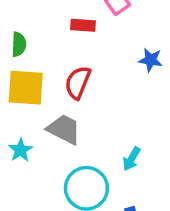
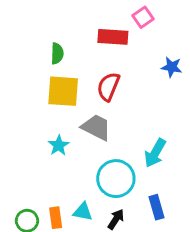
red rectangle: (83, 25) -> (113, 37), size x1.4
cyan arrow: (132, 159) -> (155, 153), size x1.4

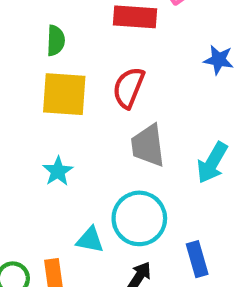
gray trapezoid: (96, 127) -> (148, 146), moved, turned -124
cyan arrow: (155, 153) -> (212, 163), moved
cyan triangle: (83, 212) -> (90, 240), moved

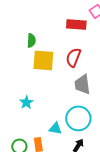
green semicircle: (56, 41) -> (31, 40), moved
cyan star: (58, 171) -> (26, 102), moved

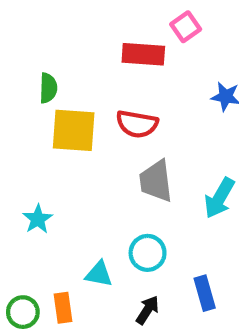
red semicircle: (73, 57) -> (137, 124), turned -102
cyan circle: (78, 118) -> (148, 253), size x0.7

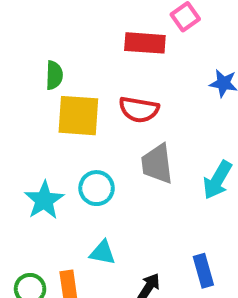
cyan star: (38, 219) -> (44, 200), size x1.4
cyan circle: (148, 253) -> (97, 188), moved

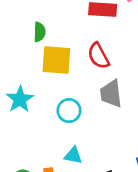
red semicircle: (139, 110) -> (98, 56), turned 52
cyan star: (44, 200) -> (20, 99), moved

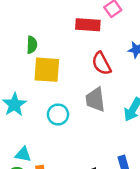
red semicircle: (98, 56) -> (102, 63), moved
cyan triangle: (73, 155) -> (23, 154), moved

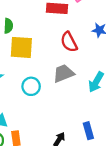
gray trapezoid: (95, 100) -> (64, 73), turned 75

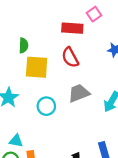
red semicircle: (69, 42) -> (70, 57), moved

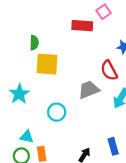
red semicircle: (70, 57) -> (109, 70), moved
cyan circle: (46, 106) -> (57, 112), moved

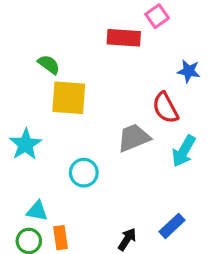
green semicircle: (34, 43) -> (49, 64), turned -56
blue rectangle: (113, 146) -> (172, 226), turned 63

